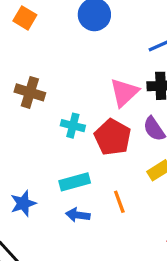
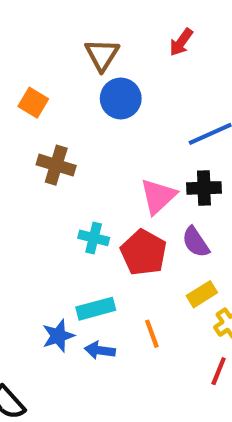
brown cross: (30, 92) -> (56, 165), moved
blue star: (23, 203) -> (58, 336), moved

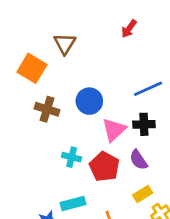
brown triangle: (102, 55) -> (65, 44), moved
blue circle: (121, 98) -> (89, 101), moved
orange square: (33, 103) -> (32, 68), size x1.5

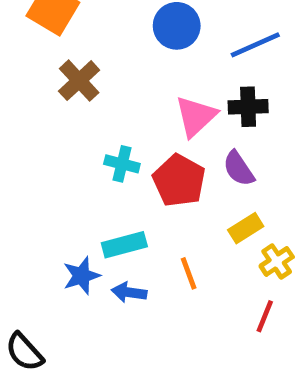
blue circle: (89, 101) -> (177, 26), moved
brown cross: (47, 109) -> (79, 81), turned 30

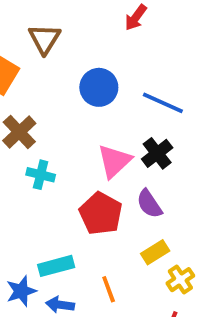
blue line: (255, 45) -> (163, 103), turned 48
black cross: (248, 107) -> (157, 153), turned -36
cyan cross: (122, 164) -> (41, 175), moved

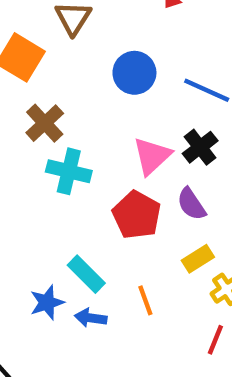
cyan cross: (41, 175) -> (69, 171), size x1.4
cyan rectangle: (56, 266) -> (86, 274), turned 60

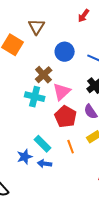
brown cross: (45, 123) -> (44, 75), moved
pink triangle: (152, 156) -> (62, 92), moved
orange line: (145, 300) -> (71, 147), moved

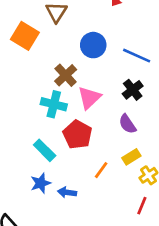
red pentagon: (66, 117) -> (77, 135), moved
cyan rectangle: (43, 144) -> (45, 150), moved
orange line: (71, 147) -> (101, 170), turned 56

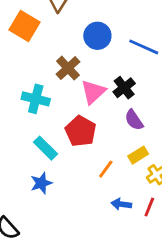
black cross: (133, 90) -> (124, 88), moved
cyan cross: (54, 104) -> (36, 99), moved
blue arrow: (67, 192) -> (121, 204), moved

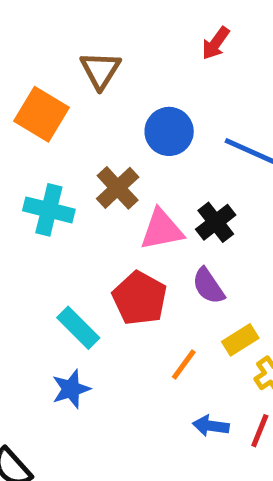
pink triangle: (93, 92) -> (162, 230), turned 32
cyan cross: (36, 99) -> (49, 210), moved
purple semicircle: (134, 120) -> (208, 286), moved

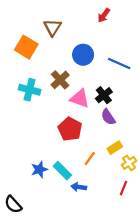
pink triangle: (162, 230) -> (80, 98), turned 30
purple semicircle: (208, 286) -> (108, 117), moved
cyan rectangle: (78, 328) -> (62, 171), moved
blue arrow: (211, 426) -> (79, 187), moved

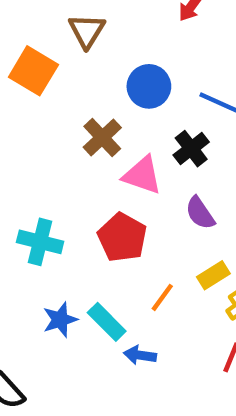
cyan cross: (30, 90) -> (40, 242), moved
black cross: (104, 95) -> (191, 149), moved

